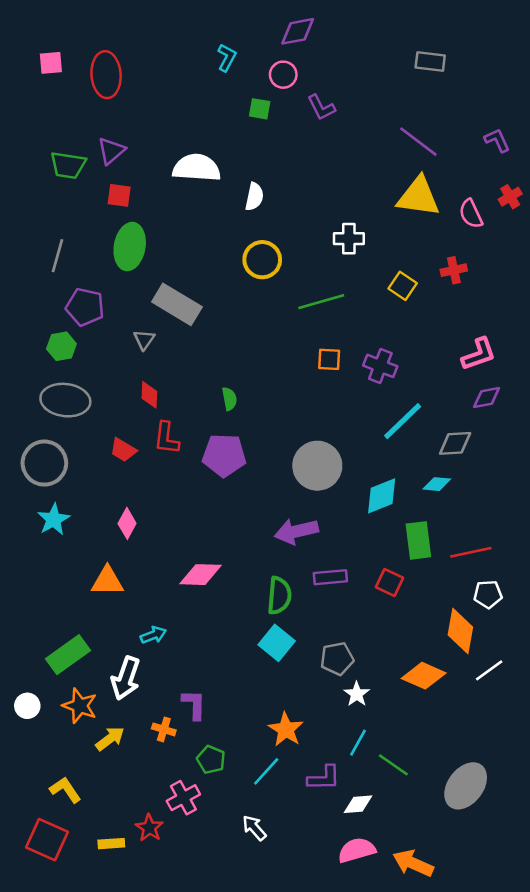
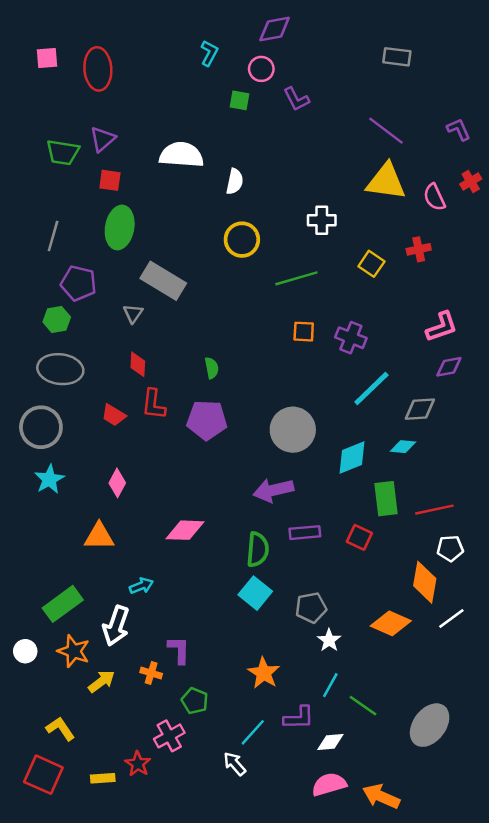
cyan line: (266, 771) -> (253, 732), moved

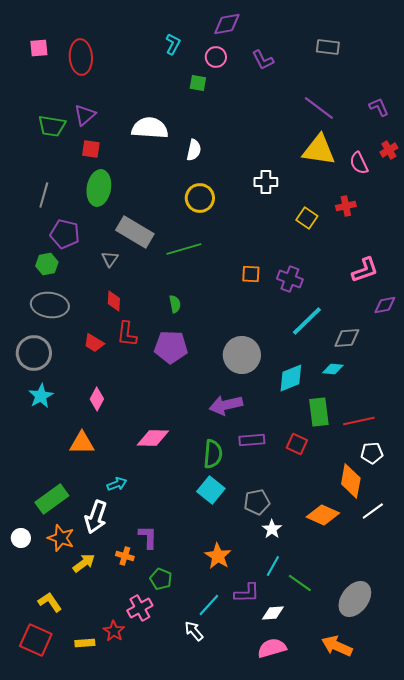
purple L-shape: (296, 99) -> (263, 60), moved
green line: (296, 278) -> (184, 249), moved
purple diamond: (449, 367) -> (385, 305), moved
orange arrow: (381, 796) -> (337, 646), moved

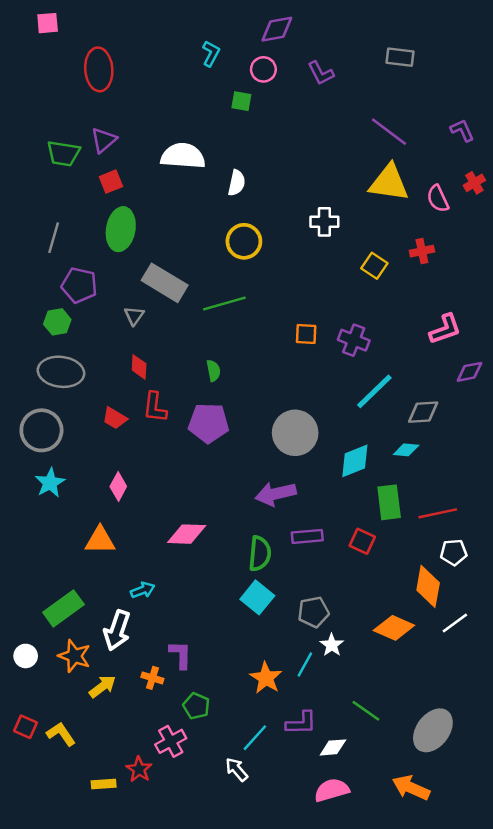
pink square: (39, 48) -> (48, 23), moved
red square: (91, 149) -> (111, 182), turned -30
cyan line: (273, 566) -> (305, 664), moved
red square: (36, 640) -> (26, 727), moved, size x0.6

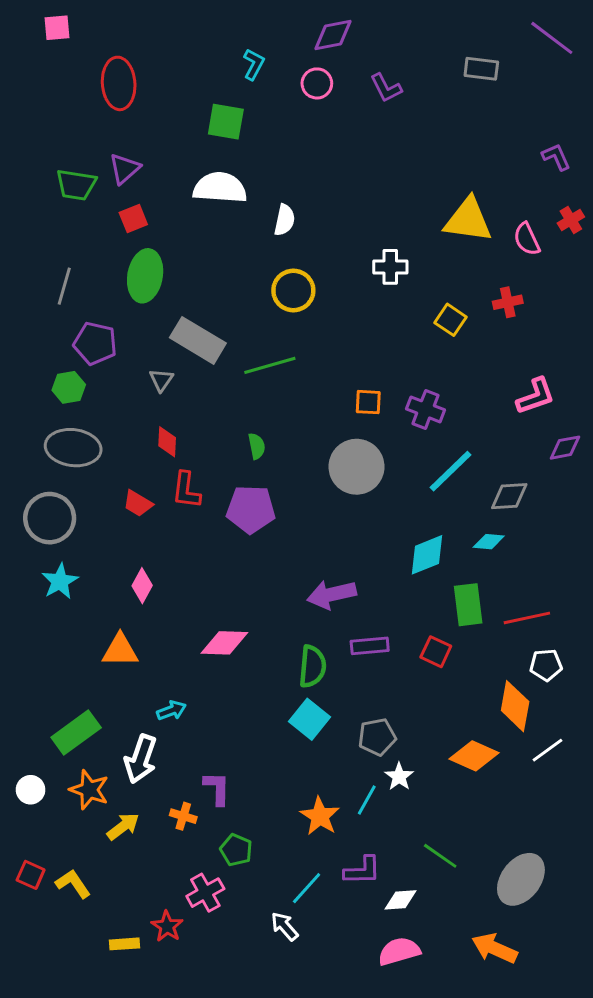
green square: (241, 101) -> (226, 122), moved, size x1.5
purple line: (389, 132) -> (552, 38), moved
gray circle: (295, 433) -> (357, 467), moved

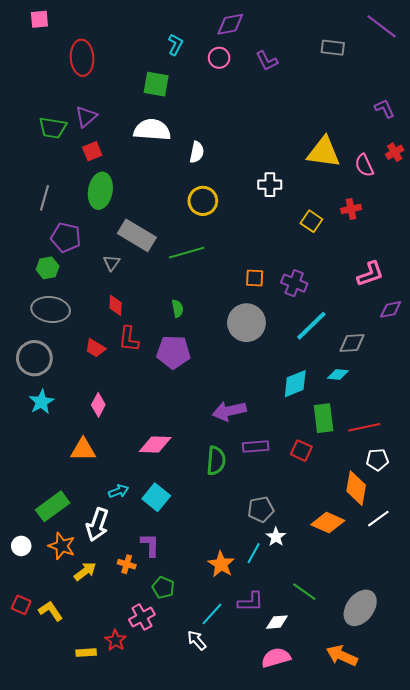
cyan square: (310, 719) -> (156, 497), moved

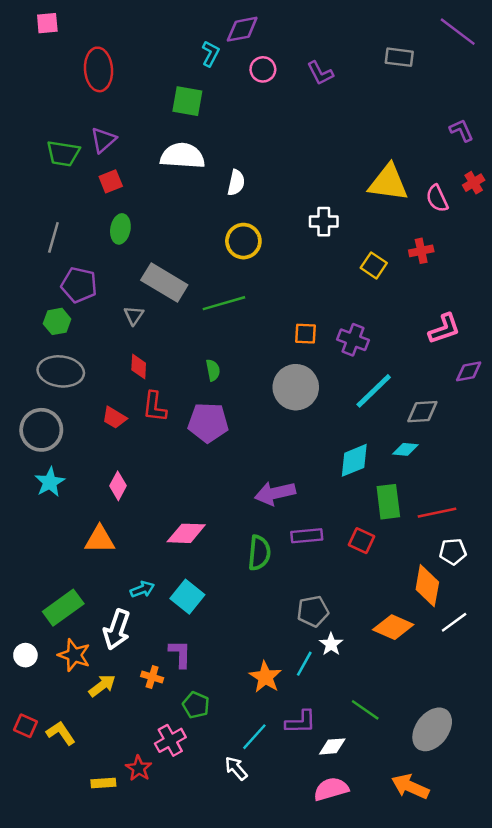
purple diamond: (230, 24) -> (242, 29), moved
green ellipse: (100, 191) -> (120, 229), size x0.7

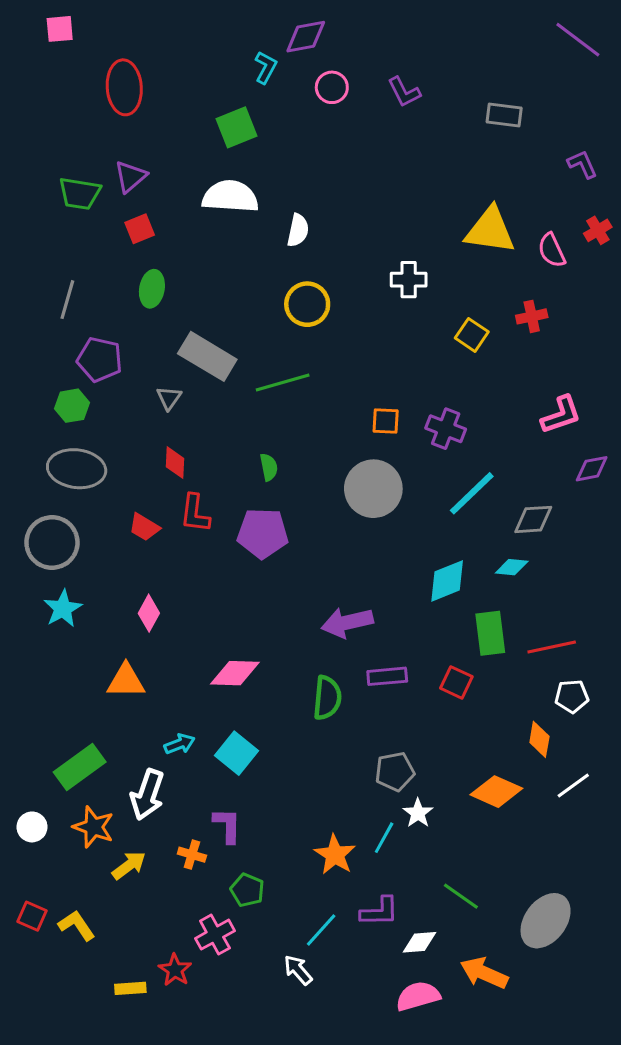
gray rectangle: (399, 57) -> (504, 115), moved
green square: (187, 101) -> (236, 127), turned -32
orange diamond: (427, 586) -> (539, 739), size x0.7
orange arrow: (410, 787) -> (484, 973), moved

